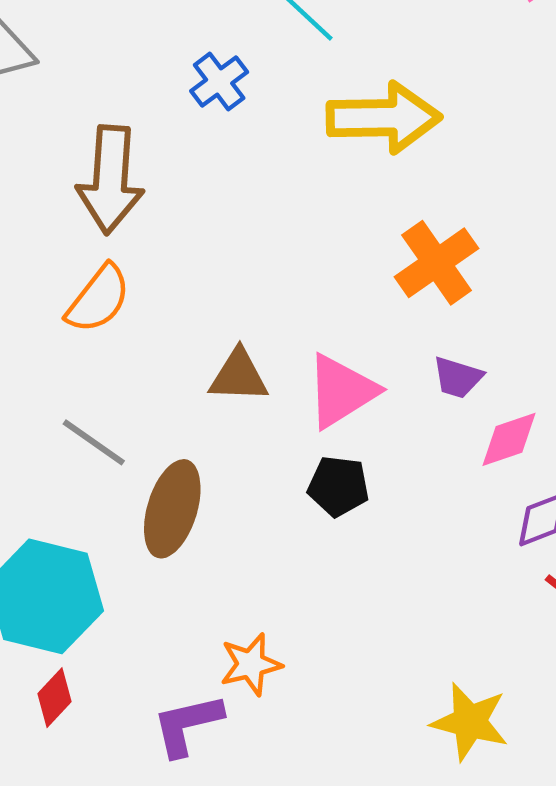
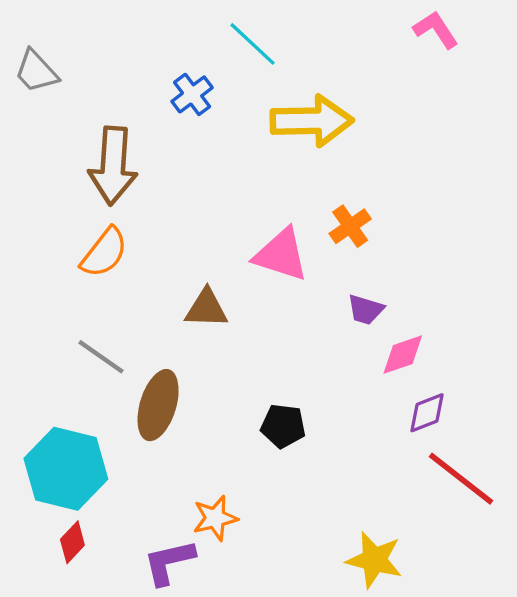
orange cross: (437, 263) -> (350, 226), size x0.7
pink triangle: (341, 391) -> (281, 255), moved, turned 50
black pentagon: (338, 486) -> (283, 426), moved

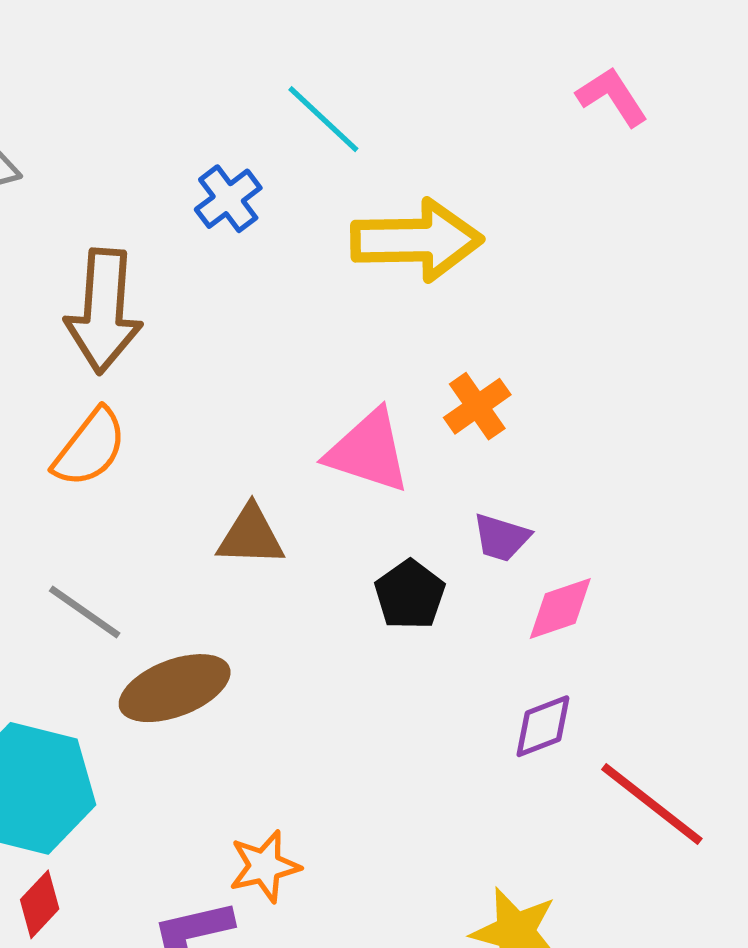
brown ellipse: (158, 405) -> (175, 688), turned 52
purple diamond: (427, 413) -> (543, 726), moved
black pentagon: (283, 426) -> (410, 595), moved, turned 30

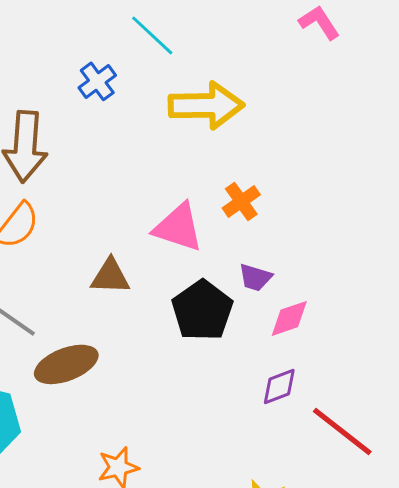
black pentagon: (410, 595) -> (202, 310), size x1.5

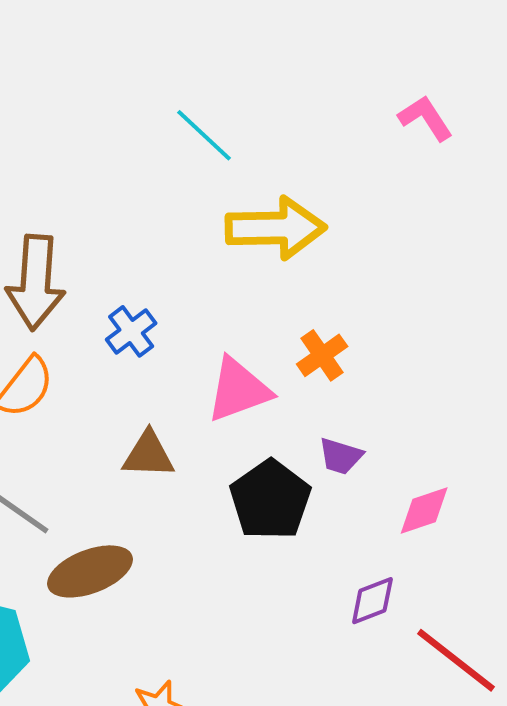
blue cross: (97, 81) -> (131, 331), moved
pink triangle: (178, 227) -> (239, 390), turned -38
pink diamond: (289, 318) -> (424, 510), moved

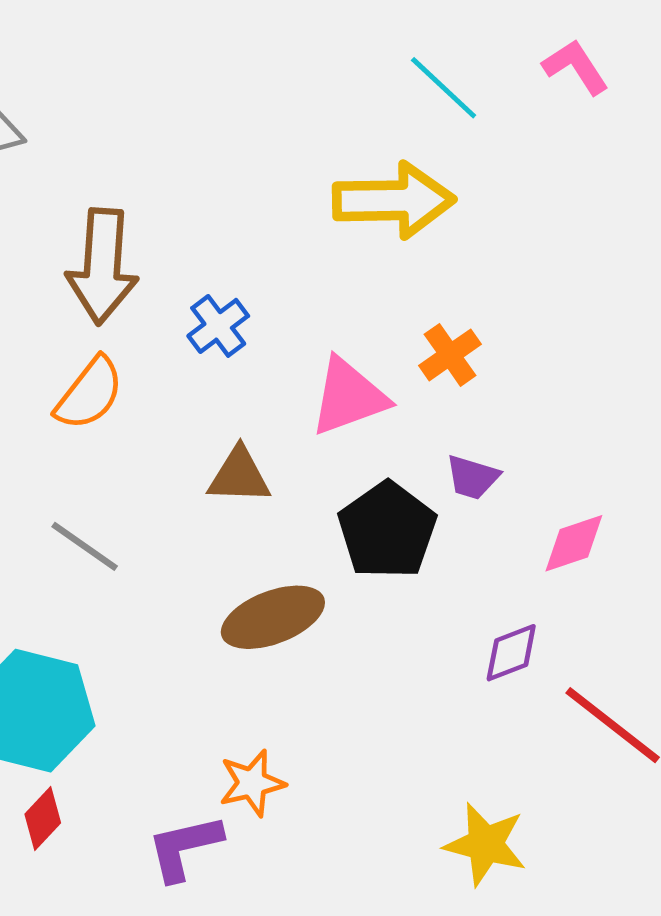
cyan line: (204, 135) -> (444, 88), moved
brown ellipse: (90, 571) -> (273, 617), moved

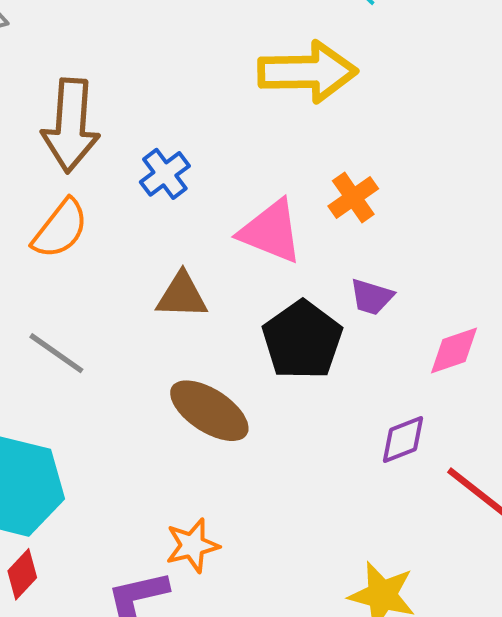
pink triangle: (349, 397) -> (271, 231), turned 42
brown ellipse: (273, 617) -> (209, 411), turned 54

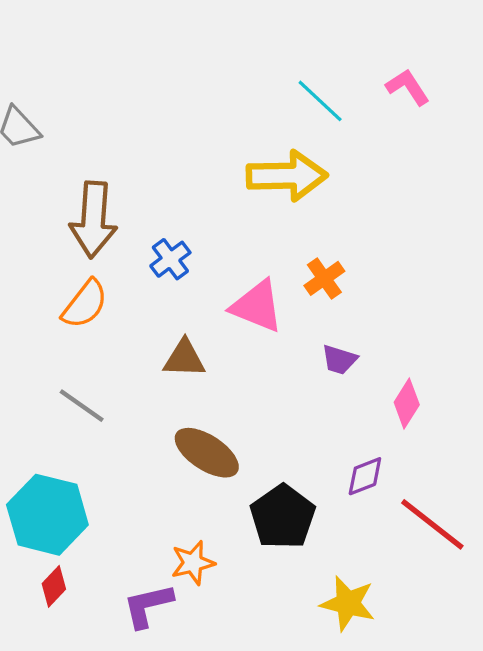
black pentagon: (302, 340) -> (283, 517), moved
pink diamond: (454, 351) -> (407, 403), turned -39

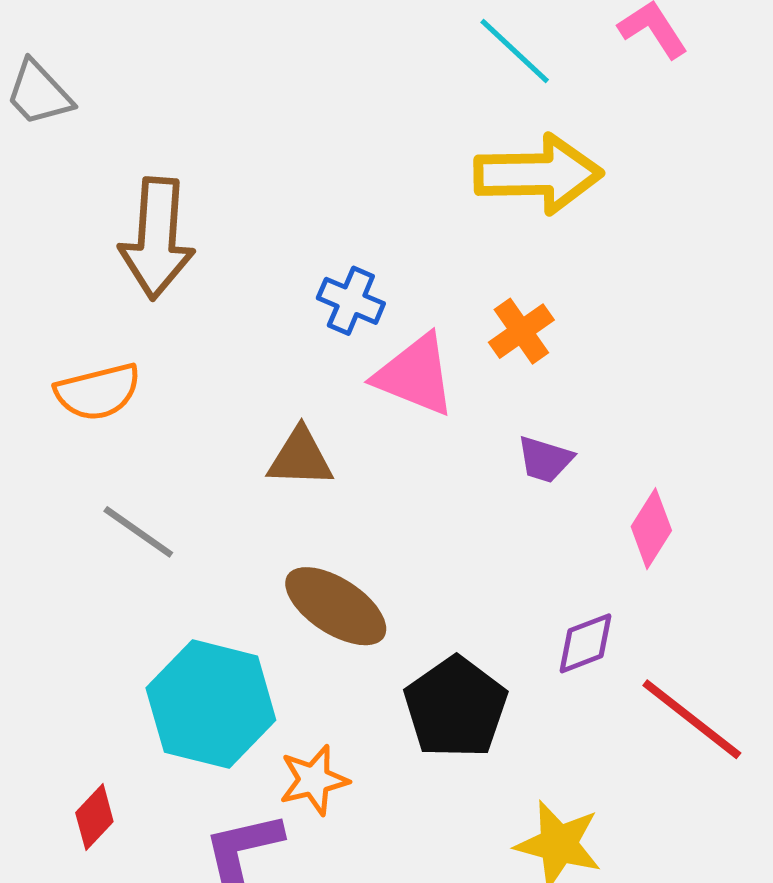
yellow arrow: (287, 176) -> (538, 174), moved
blue cross: (170, 259) -> (351, 301), moved, turned -30
orange semicircle: (85, 304) -> (98, 392), moved, turned 38
cyan hexagon: (47, 515) -> (211, 704), moved

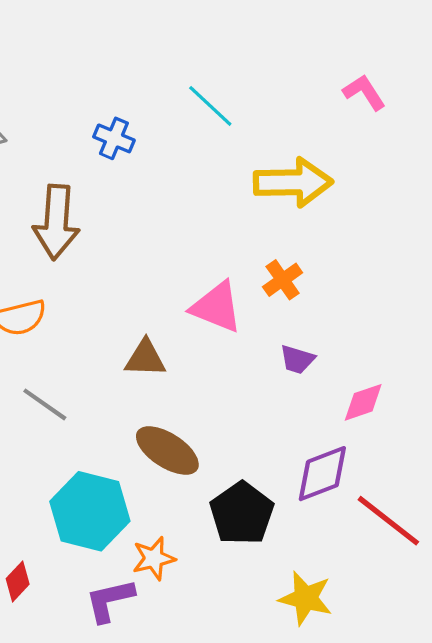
cyan line: (515, 51) -> (210, 106), moved
blue cross: (351, 301) -> (114, 138), moved
pink diamond: (651, 529) -> (363, 402), turned 39
purple diamond: (585, 643) -> (322, 474), size x1.5

